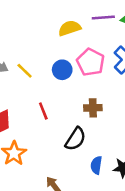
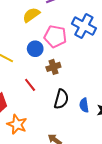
brown cross: (93, 108) -> (53, 67), moved
blue semicircle: (96, 165) -> (84, 105), moved

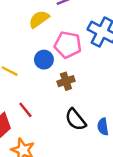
red line: (30, 85) -> (25, 110), moved
black semicircle: (61, 99) -> (76, 120), turned 126

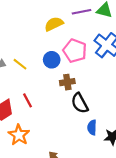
black semicircle: (76, 120) -> (80, 103), moved

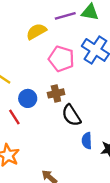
blue circle: (52, 60) -> (28, 98), moved

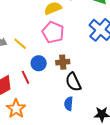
pink pentagon: (61, 59) -> (53, 32), moved
blue semicircle: (87, 141) -> (69, 104), moved

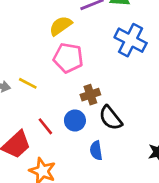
blue circle: (39, 63) -> (75, 120), moved
blue semicircle: (69, 104) -> (96, 150), moved

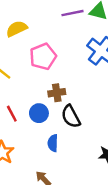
yellow semicircle: (61, 26) -> (17, 29), moved
pink pentagon: (68, 58) -> (43, 57), turned 30

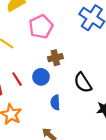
black semicircle: (71, 116) -> (83, 83), moved

